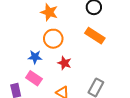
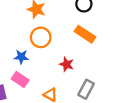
red star: (64, 63) -> (67, 64), moved

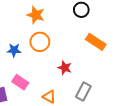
orange rectangle: (85, 34) -> (96, 42), moved
blue star: (21, 57) -> (14, 50), moved

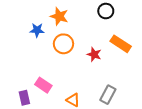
blue star: (14, 50) -> (37, 30), moved
red star: (65, 68) -> (94, 54), moved

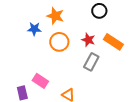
red star: (94, 54) -> (88, 40), moved
gray rectangle: (108, 95) -> (91, 62), moved

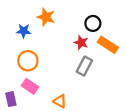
black circle: (99, 11) -> (93, 23), moved
orange circle: (59, 42) -> (28, 61), moved

